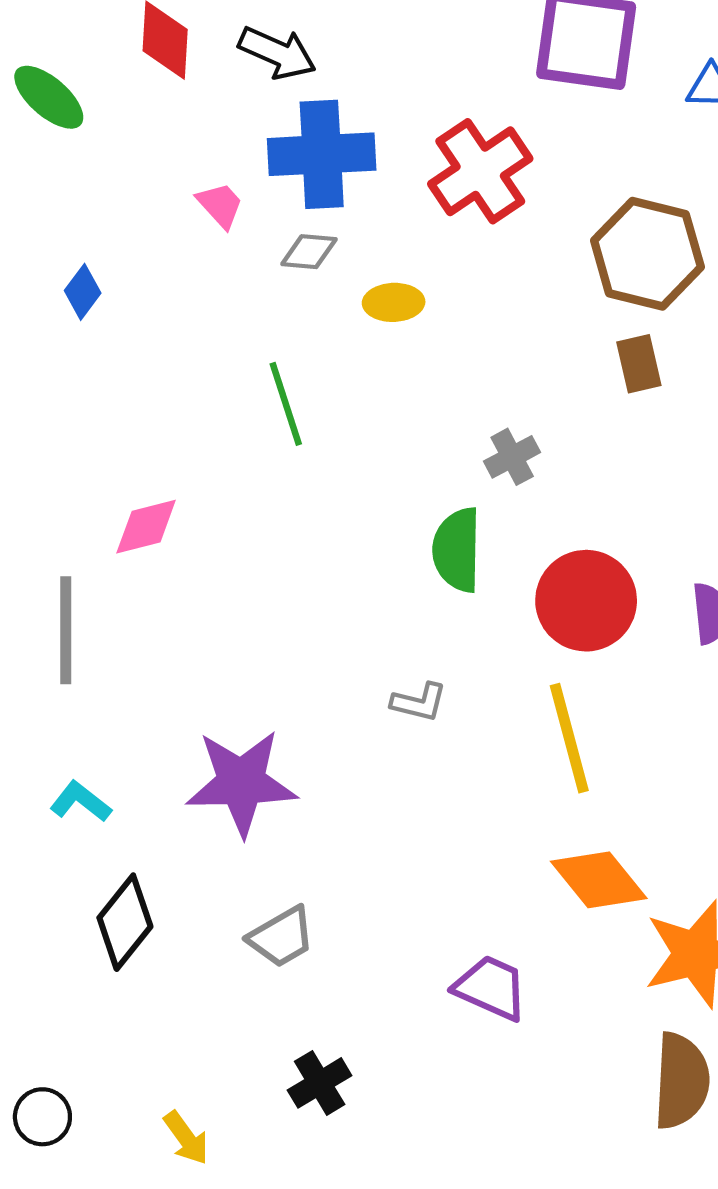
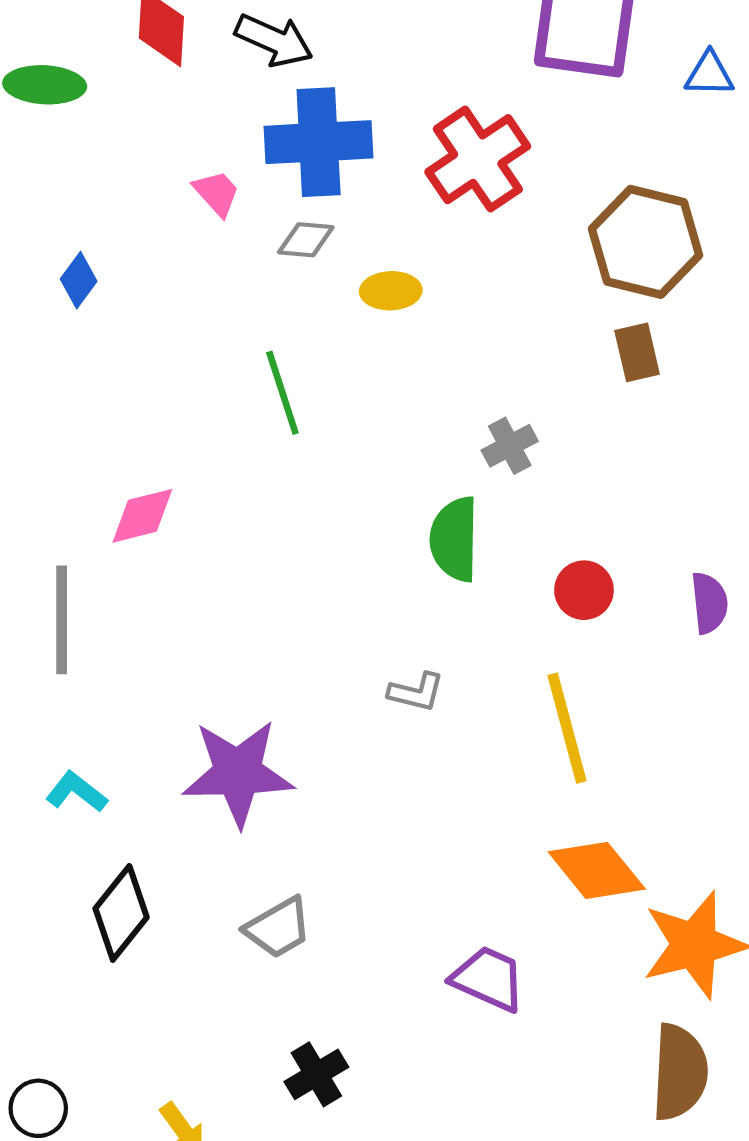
green ellipse: (49, 97) -> (45, 85), turned -38
red circle: (586, 601) -> (584, 590), size x0.6

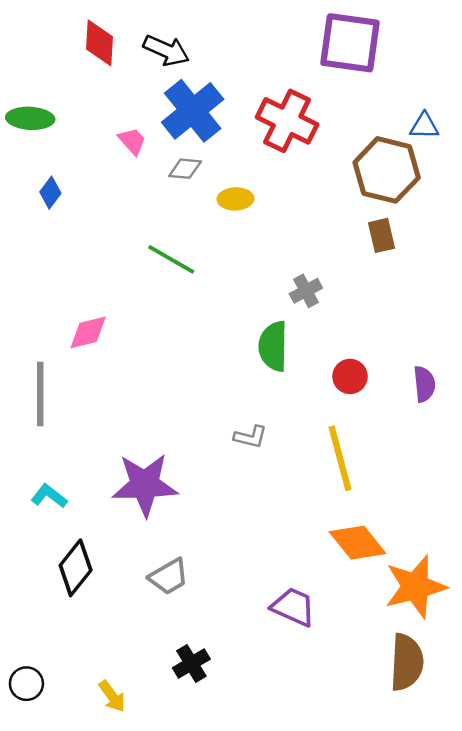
blue triangle: (709, 74) -> (424, 126), moved
green ellipse: (45, 85) -> (30, 118), moved
blue cross: (319, 142) -> (193, 111), turned -36
red cross: (478, 159) -> (287, 121), turned -30
green line: (282, 393) -> (171, 259), turned -42

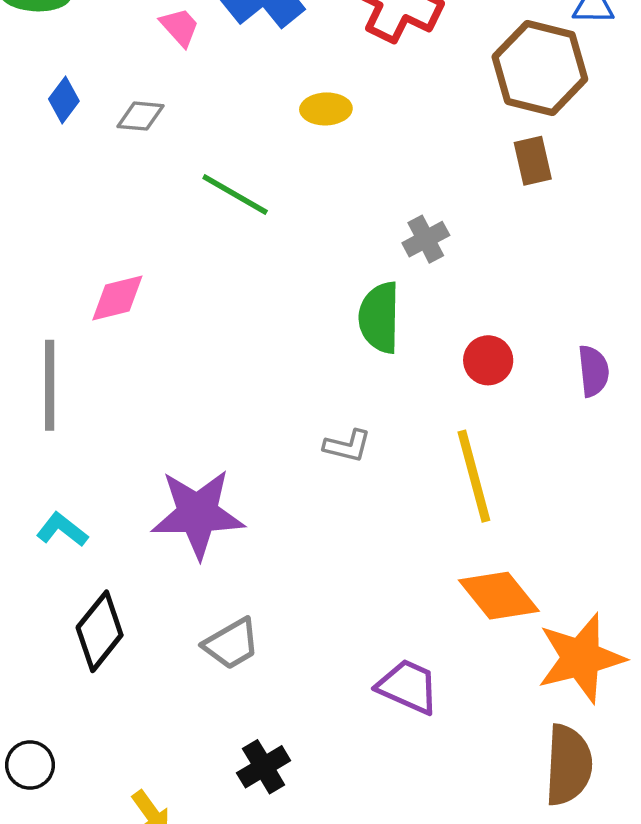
gray diamond: (185, 169) -> (141, 116), moved
black circle: (26, 684) -> (30, 765), moved

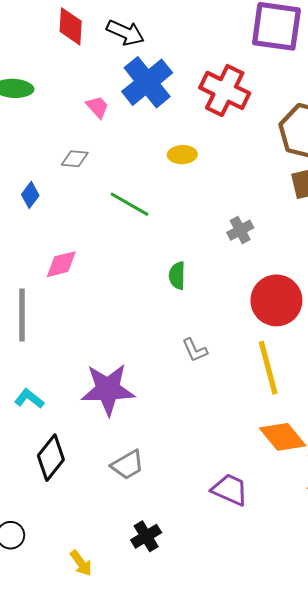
blue diamond: (64, 100) -> (30, 195), moved
green semicircle: (379, 318) -> (177, 276), moved, size x0.7
red circle: (488, 360) -> (276, 300), size x1.8
gray L-shape: (347, 446) -> (195, 350), turned 52

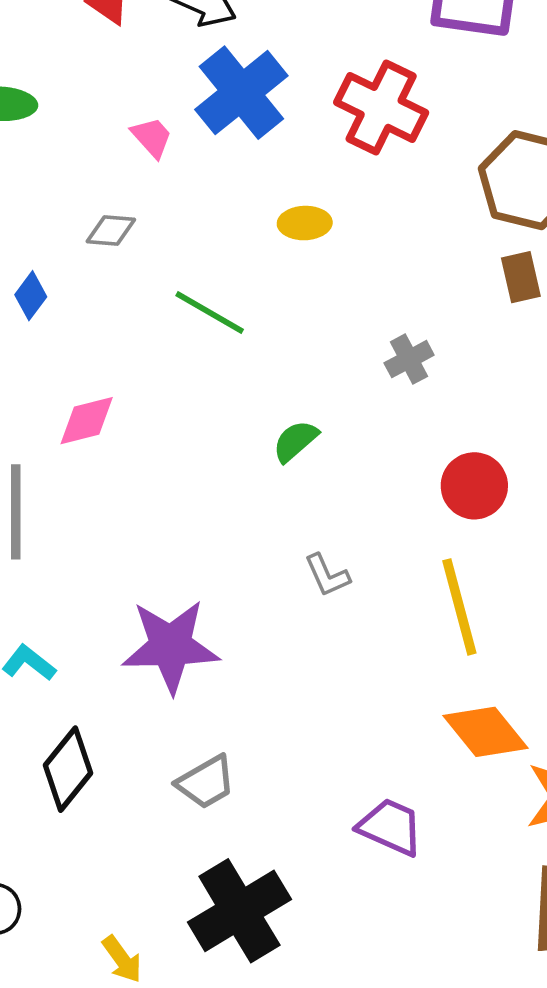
green semicircle: (177, 276) -> (295, 441), turned 48
red circle: (276, 300) -> (474, 486), size x0.7
black cross: (146, 536) -> (239, 911), size x1.8

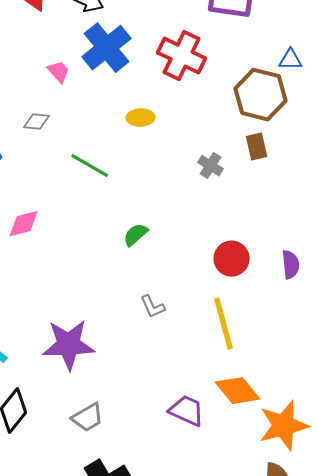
gray cross: (409, 359) -> (211, 166), moved, turned -30
purple trapezoid: (390, 827) -> (187, 411), moved

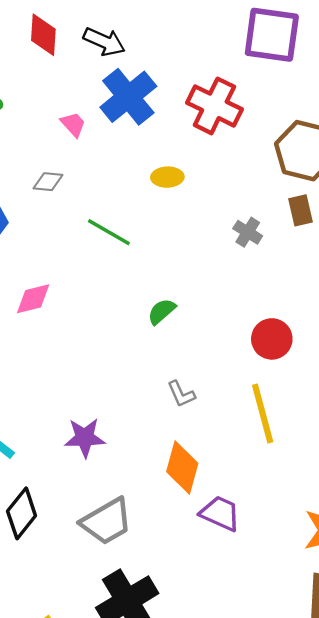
purple star: (69, 345) -> (85, 438), size x0.7
orange diamond: (238, 391) -> (182, 467), moved, turned 54
gray trapezoid: (88, 418) -> (107, 521), size x1.4

